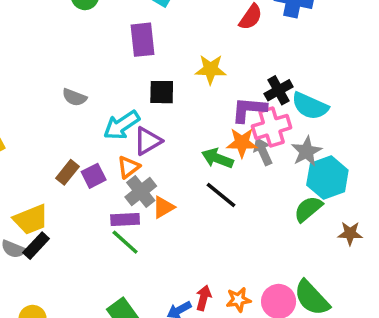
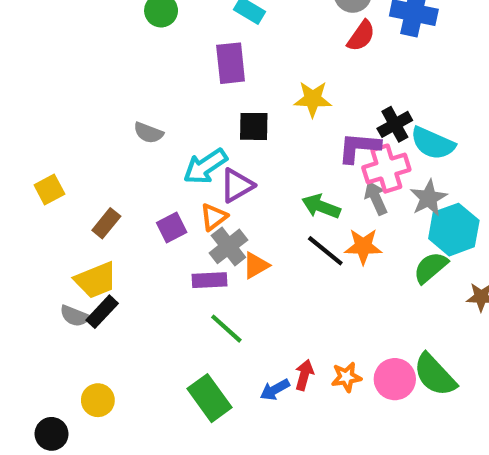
orange star: (242, 143) -> (363, 246), moved
brown rectangle: (67, 172) -> (106, 223), moved
green line: (125, 242) -> (226, 329), moved

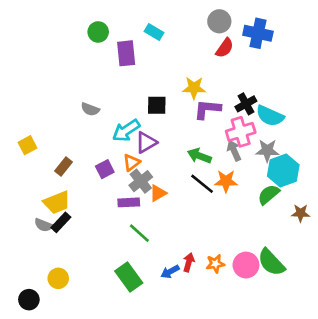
purple rectangle: (231, 63) -> (126, 53), moved
purple L-shape: (359, 147) -> (207, 109), moved
gray star: (429, 198) -> (267, 150), turned 30

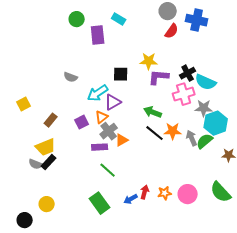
gray arrow: (234, 150) -> (192, 138), moved
green semicircle: (271, 262) -> (221, 192), moved

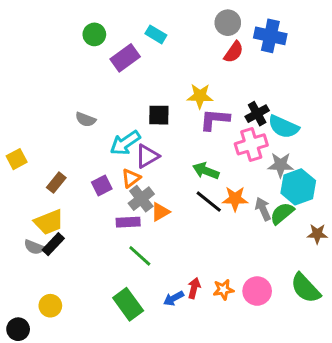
purple rectangle: (98, 35) -> (125, 58), turned 60

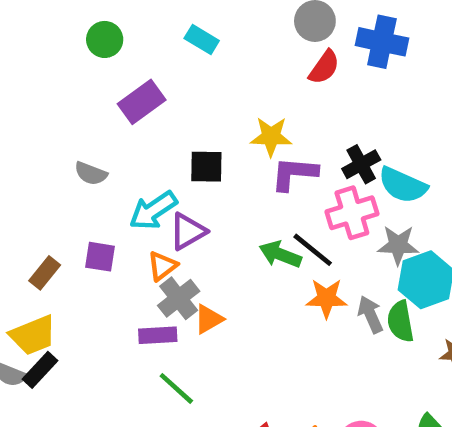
purple rectangle: (125, 58) -> (142, 102), moved
purple square: (102, 185) -> (100, 257), moved, turned 36
black line: (209, 202) -> (313, 250), moved
green semicircle: (282, 213) -> (400, 321), turned -60

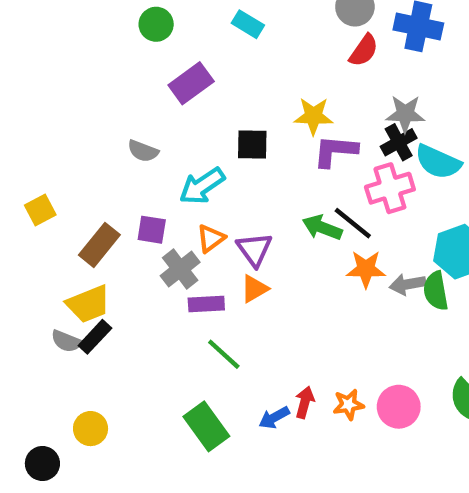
purple triangle: (188, 231) -> (254, 249), moved, turned -36
gray star: (398, 245) -> (405, 114), moved
brown rectangle: (45, 273) -> (99, 245), size x1.4
gray cross: (179, 298) -> (180, 269), moved
gray arrow: (370, 314) -> (407, 284), turned -76

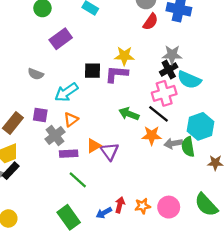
purple L-shape: (335, 151) -> (116, 74), moved
black line: (353, 223) -> (158, 114), moved
purple triangle: (254, 249) -> (110, 151), moved

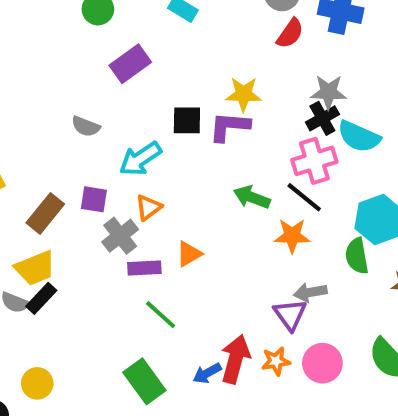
gray arrow: (173, 143) -> (310, 292), moved
purple triangle: (110, 151) -> (290, 315), moved
red arrow: (120, 205) -> (235, 359), size x1.6

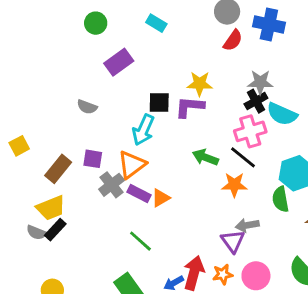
cyan arrow: (140, 159) -> (143, 130), moved, turned -32
orange triangle: (148, 207) -> (132, 165), size x1.5
purple rectangle: (144, 268) -> (139, 193), moved, turned 30

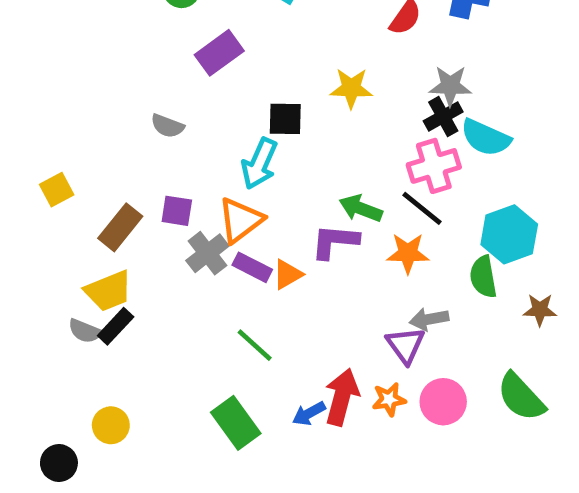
purple L-shape: (190, 107) -> (335, 241), moved

